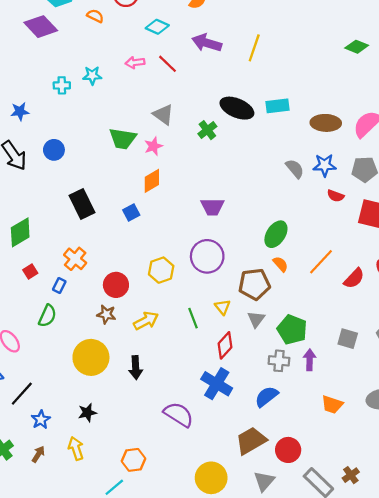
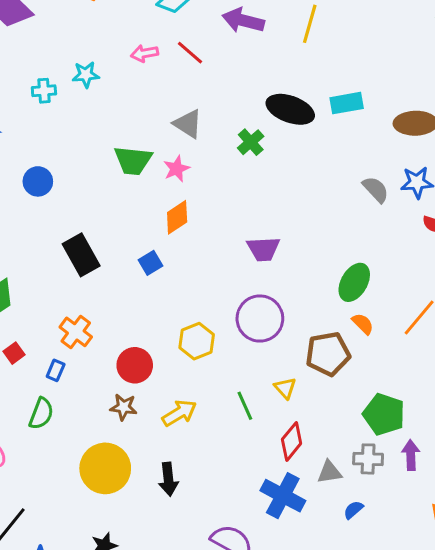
gray triangle: (256, 319) -> (329, 472), moved, turned 48
blue semicircle: (267, 397) -> (353, 510), size x0.6

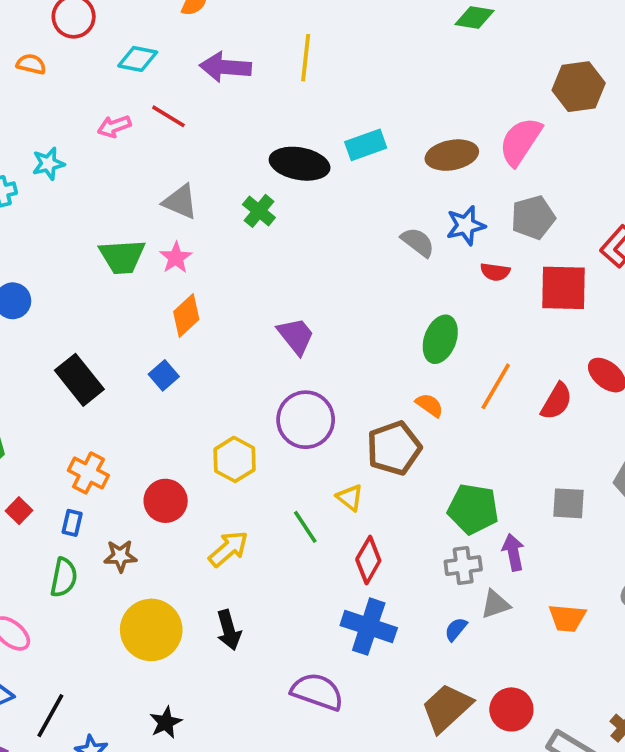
purple trapezoid: (263, 249) -> (296, 336), turned -116
green ellipse: (354, 282) -> (440, 339), moved
brown star: (123, 407) -> (120, 556), moved
gray triangle: (329, 472) -> (495, 604), moved

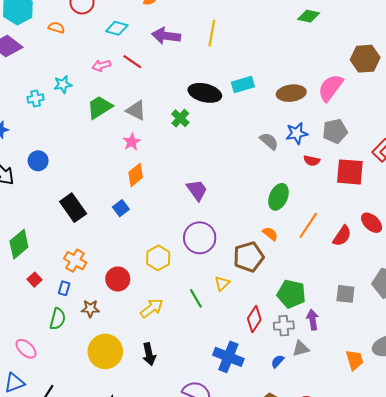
green trapezoid: (122, 257) -> (100, 107), moved, turned 148
yellow triangle: (350, 498) -> (222, 283), turned 35
red diamond: (368, 560) -> (254, 319), moved
orange trapezoid: (567, 618) -> (354, 360), moved, turned -115

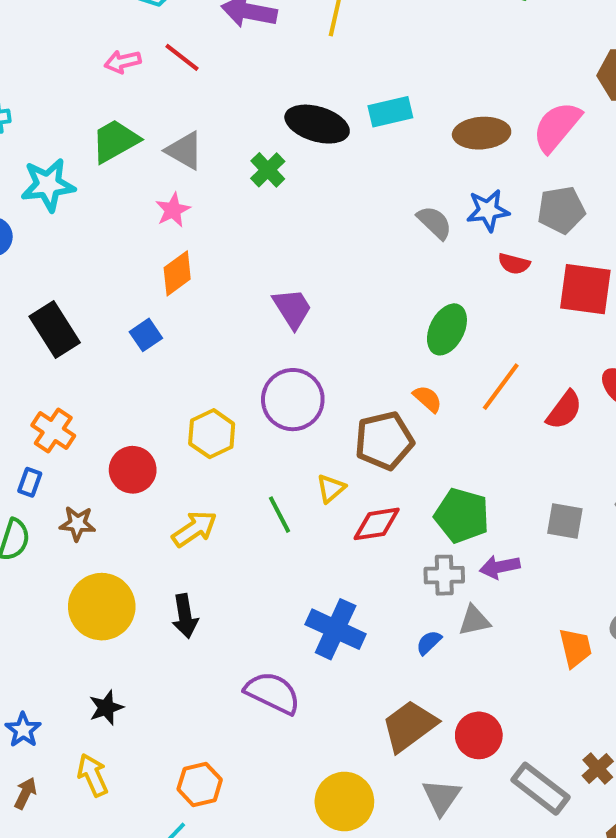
cyan star: (63, 84) -> (48, 185), moved, size x1.5
red diamond: (254, 319) -> (377, 524), moved, turned 45
purple arrow: (313, 320) -> (500, 567), turned -96

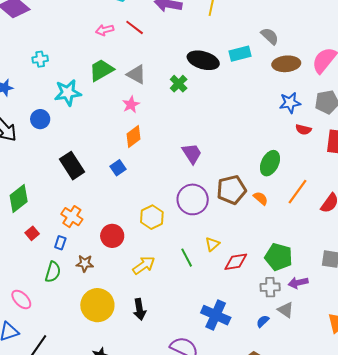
gray semicircle: (435, 222) -> (270, 36), moved
brown pentagon: (384, 441) -> (231, 190), moved
gray triangle: (474, 621) -> (286, 310), turned 48

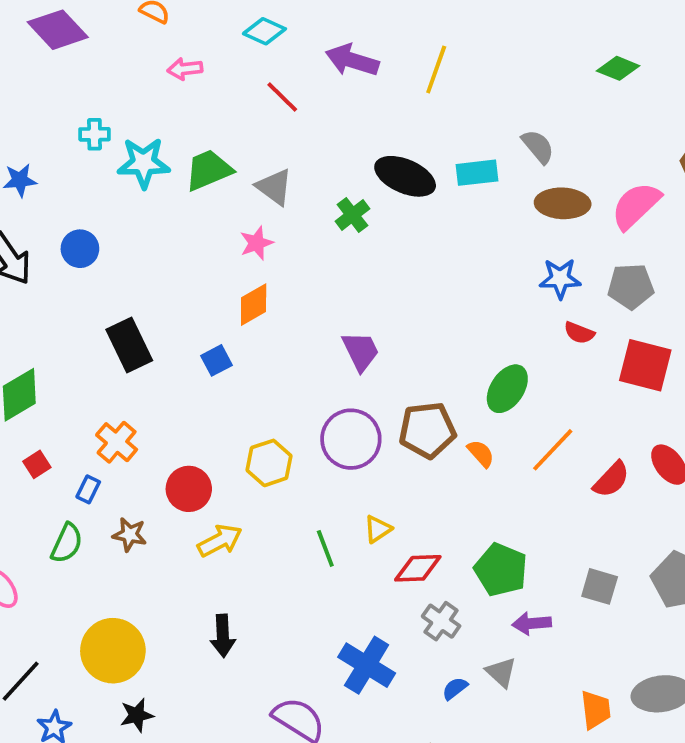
pink arrow: (105, 30) -> (185, 69), moved
cyan star: (68, 93) -> (144, 163), moved
yellow arrow: (144, 265) -> (220, 541), moved
gray cross: (270, 287) -> (441, 621), moved, turned 30
yellow circle: (97, 305) -> (113, 651), moved

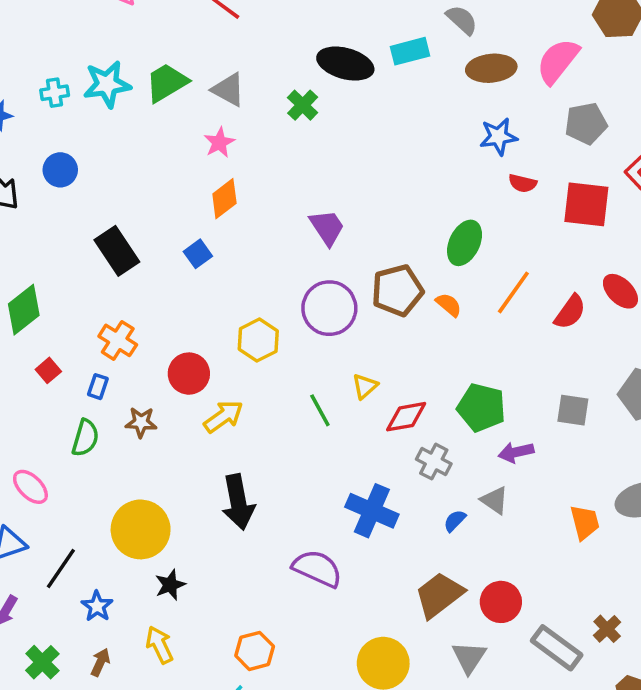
cyan cross: (95, 134) -> (55, 93), moved
gray pentagon: (631, 286) -> (586, 124), moved
black arrow: (223, 636) -> (238, 502), size x1.4

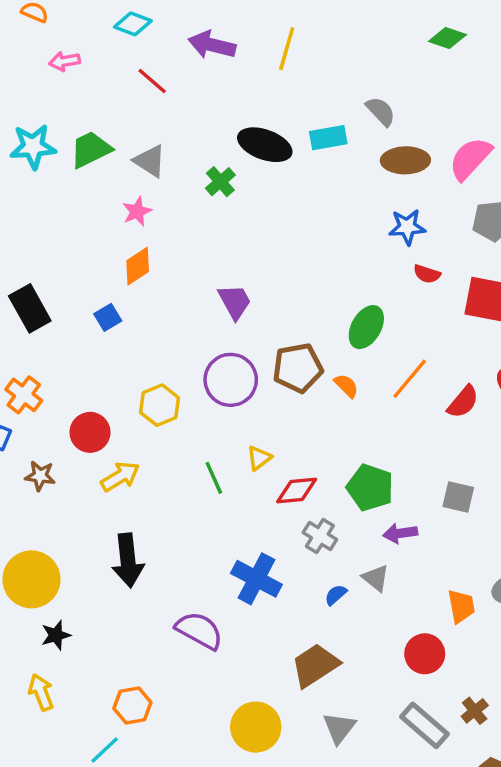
red circle: (501, 602) -> (425, 654), moved

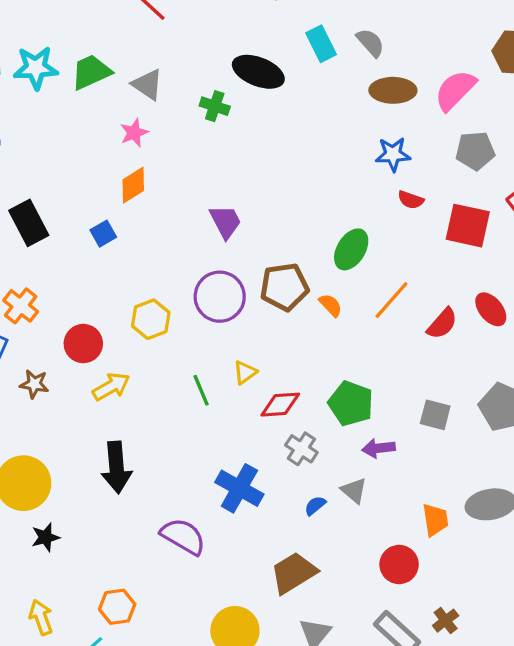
cyan rectangle: (328, 138) -> (321, 44), moved, turned 72
green cross: (220, 182) -> (215, 106), turned -32
yellow arrow: (41, 692) -> (41, 617), moved

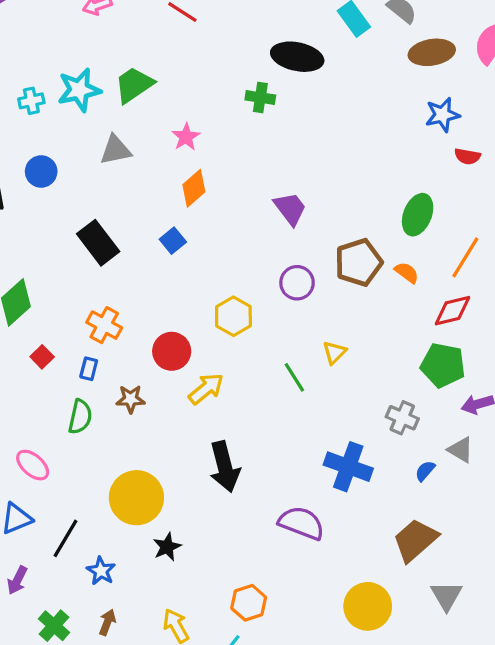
gray triangle: (148, 85) -> (116, 150), moved, turned -36
purple circle: (220, 297) -> (297, 283), size x0.7
red diamond: (280, 405) -> (452, 311), moved

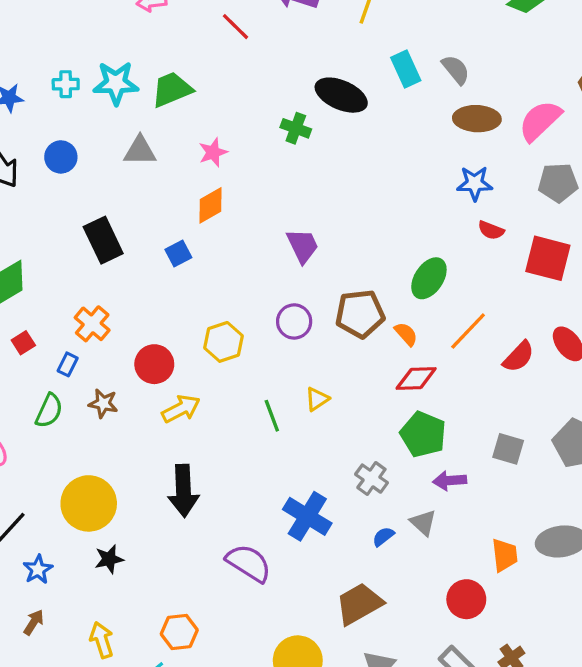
red diamond: (452, 311) -> (416, 378), moved

